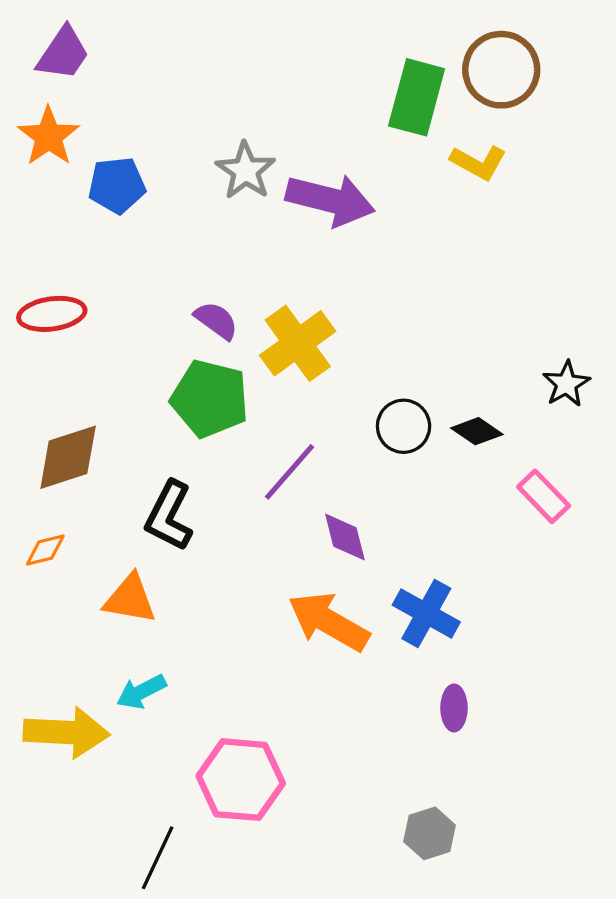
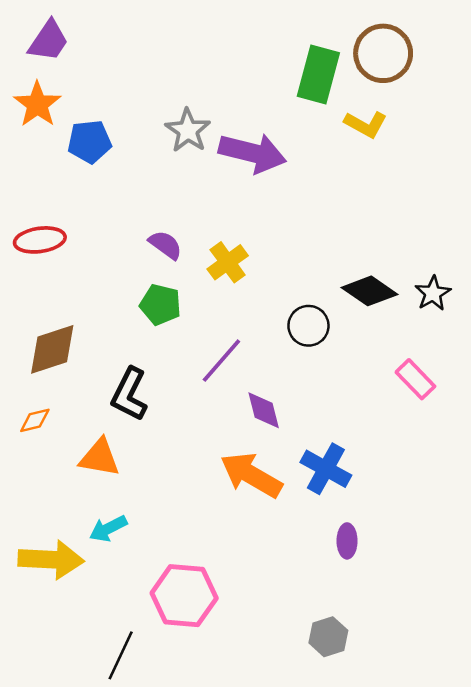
yellow cross: (298, 343) -> (228, 262), size x0.7
green pentagon: (210, 399) -> (160, 305), size x0.7
black diamond: (477, 431) -> (369, 291), moved, size x1.4

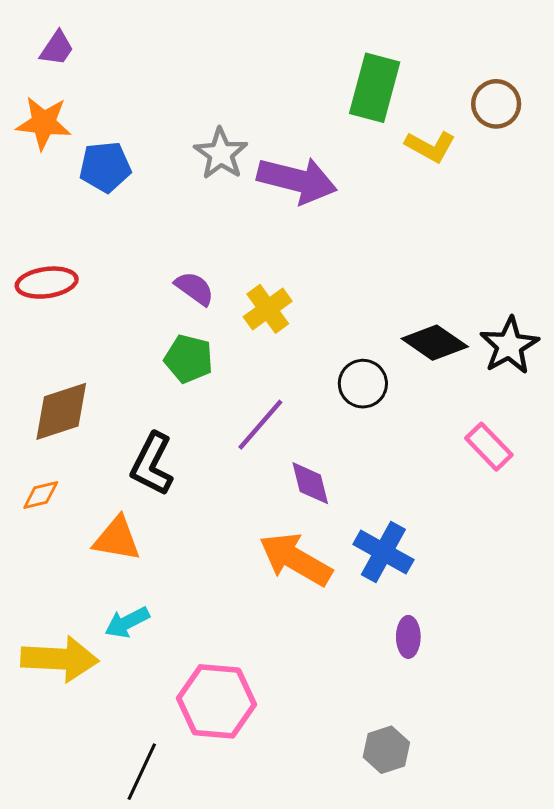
purple trapezoid: (49, 41) -> (57, 48), size x0.7
brown circle: (383, 53) -> (496, 104), moved, size x0.7
orange star: (37, 104) -> (44, 123), turned -30
black star: (433, 293) -> (509, 346), size x1.4

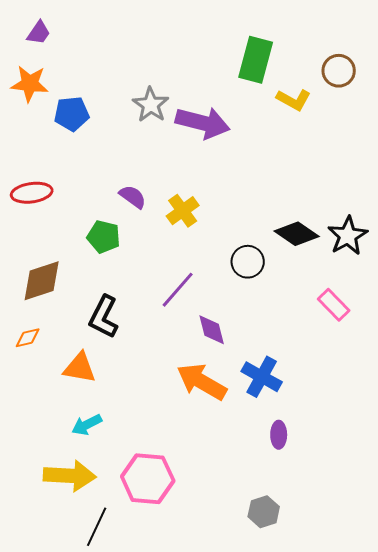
green pentagon: (189, 359) -> (104, 237), moved
yellow arrow: (60, 659) -> (70, 476), moved

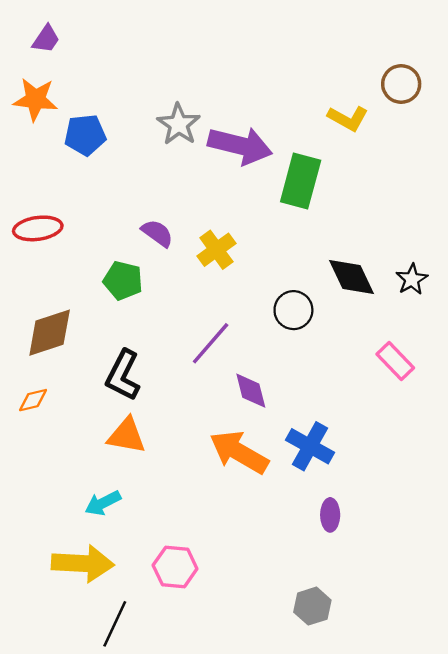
green rectangle: (256, 60) -> (301, 181), moved
black diamond: (297, 234) -> (351, 277), turned 30
black star: (348, 236) -> (412, 279), size x0.7
orange triangle: (80, 368) -> (127, 436), moved
pink hexagon: (148, 479) -> (175, 567), size x0.7

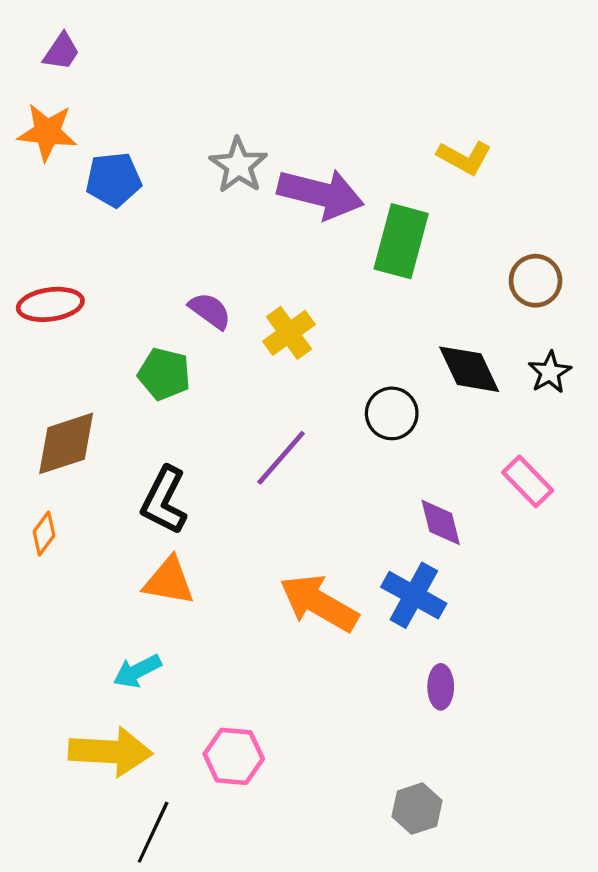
brown circle: (401, 84) -> (536, 281), moved
purple diamond: (251, 391) -> (441, 522), moved
orange diamond: (33, 400) -> (44, 534), turned -40

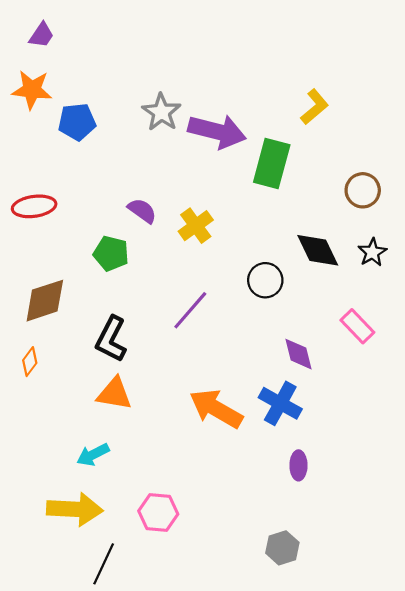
yellow L-shape: (464, 157) -> (315, 107), turned -69

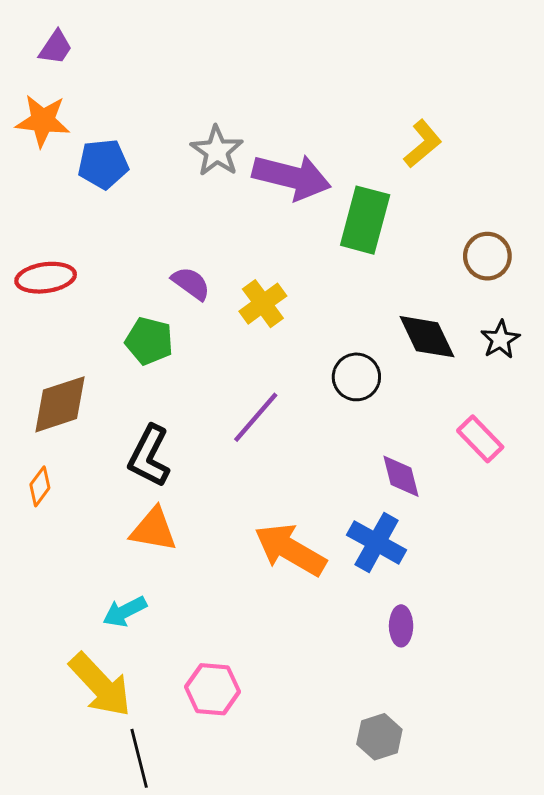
yellow arrow: (75, 509) -> (100, 685), turned 44
black line: (104, 564) -> (139, 758), turned -39

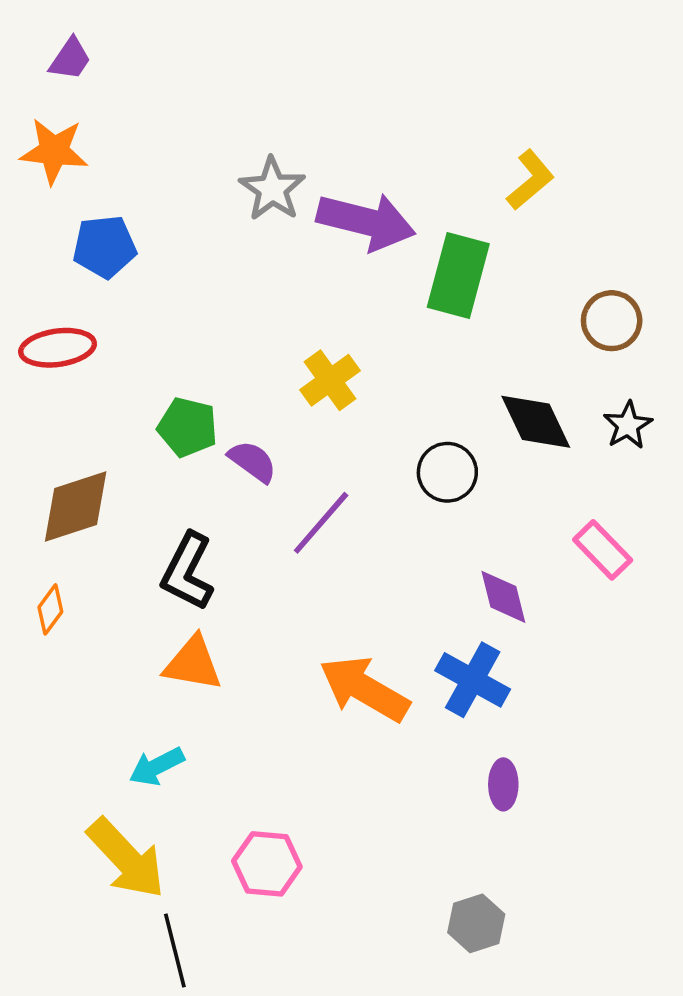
blue pentagon: (103, 164) -> (104, 247), moved
purple semicircle: (191, 283) -> (252, 461), moved

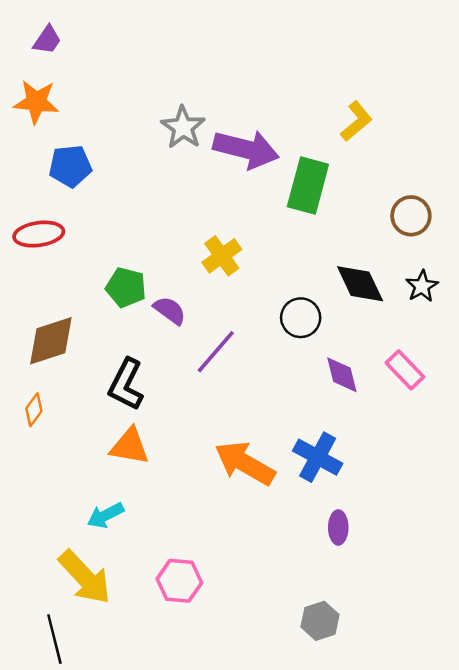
purple diamond: (503, 597) -> (342, 375), moved
black line: (175, 950) -> (54, 639), moved

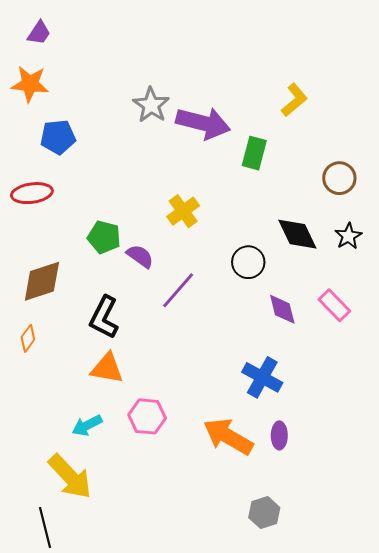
green rectangle: (308, 186) -> (254, 153), size x0.7
orange arrow: (245, 463) -> (228, 436), moved
pink hexagon: (179, 581) -> (147, 416), moved

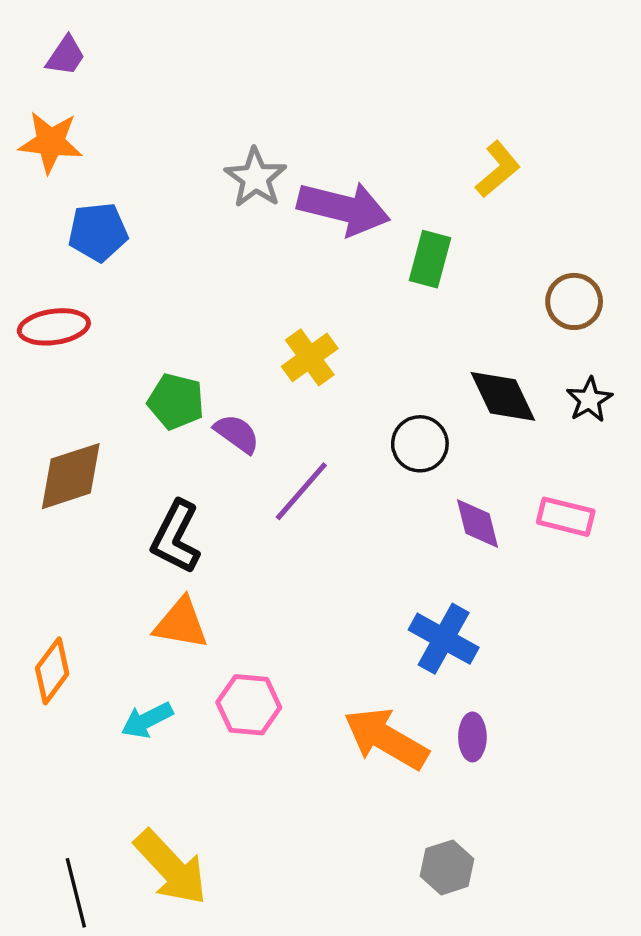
pink rectangle: (334, 305) -> (566, 517), turned -32
orange diamond: (28, 338) -> (52, 671), moved, size x1.4
yellow arrow: (70, 477) -> (171, 867), moved

